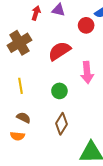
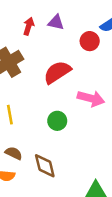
pink arrow: (87, 72) -> (91, 98), turned -70
brown diamond: (61, 124) -> (45, 166), moved, turned -45

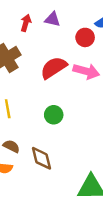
pink arrow: (91, 98) -> (86, 71), moved

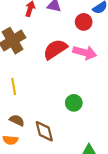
green circle: (54, 115) -> (74, 103), moved

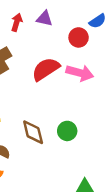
brown diamond: (44, 131) -> (33, 132), moved

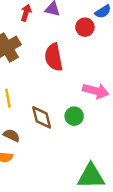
red semicircle: (46, 69) -> (54, 57), turned -68
pink arrow: (80, 73) -> (96, 91), moved

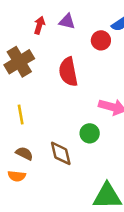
brown diamond: (42, 117) -> (61, 153), moved

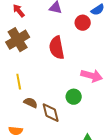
red arrow: (39, 25) -> (19, 11), moved, turned -56
brown semicircle: (24, 153) -> (31, 103), moved

